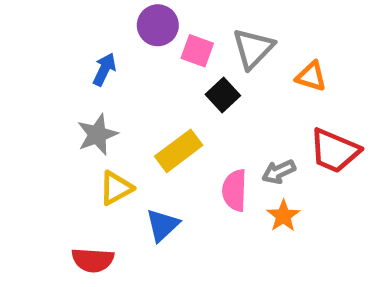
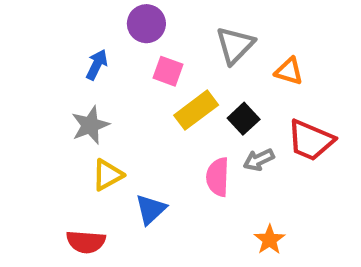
pink square: (197, 51) -> (168, 71), moved
black square: (223, 95) -> (244, 119), moved
yellow rectangle: (179, 151) -> (196, 110), moved
orange star: (283, 216) -> (270, 240), moved

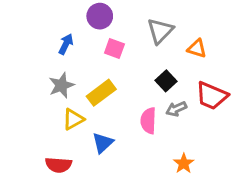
yellow rectangle: (196, 110) -> (101, 93), moved

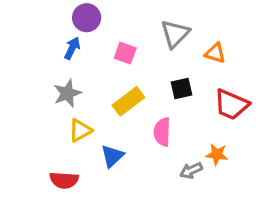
purple circle: (100, 16) -> (87, 18), moved
black square: (166, 81) -> (181, 88), turned 30
yellow rectangle: (101, 93) -> (128, 101), moved
gray arrow: (176, 109) -> (191, 170), moved
orange star: (184, 163) -> (217, 154), moved, turned -30

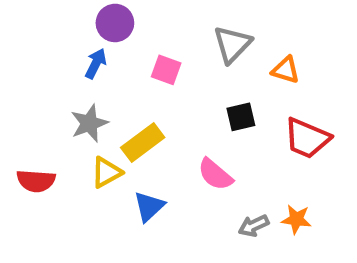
yellow rectangle: (128, 101) -> (143, 142), moved
pink semicircle: (162, 132) -> (215, 174), turned -52
orange star: (217, 154) -> (296, 219), moved
red semicircle: (64, 180) -> (36, 181), moved

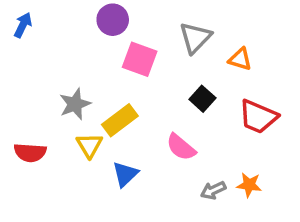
purple circle: (115, 23) -> (113, 20), moved
blue arrow: (96, 64) -> (23, 25), moved
pink square: (166, 70) -> (140, 59), size x1.4
black square: (241, 117) -> (202, 99), turned -35
yellow triangle: (106, 172) -> (89, 145), turned -32

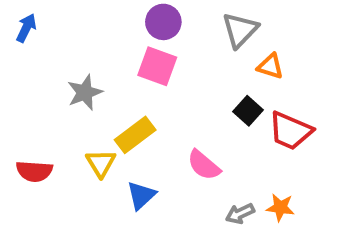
purple circle: (113, 20) -> (163, 22), moved
gray triangle: (195, 38) -> (240, 30), moved
black square: (202, 99) -> (248, 111), moved
gray star: (75, 104) -> (85, 93), moved

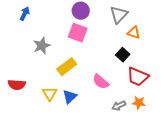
blue arrow: (26, 28) -> (25, 14), moved
red trapezoid: (290, 131) -> (138, 77), moved
yellow triangle: (101, 163) -> (50, 94), moved

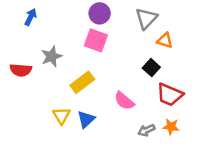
red semicircle: (17, 85) -> (21, 70), moved

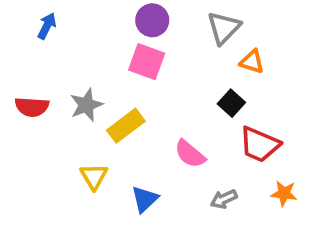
gray star: (52, 56) -> (86, 105), moved
blue triangle: (86, 119) -> (145, 199), moved
orange star: (171, 127) -> (284, 193), moved

